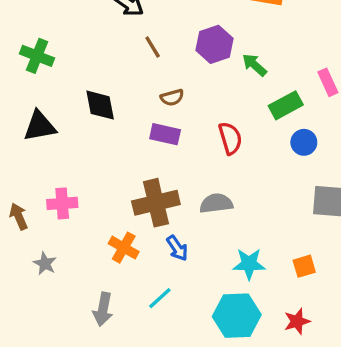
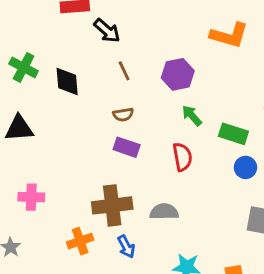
green arrow: (254, 65) -> (192, 116), moved
brown semicircle: (172, 97) -> (123, 115), moved
black diamond: (100, 105) -> (67, 81), moved
green rectangle: (286, 105) -> (233, 134), turned 40
orange cross: (124, 248) -> (80, 241), turned 35

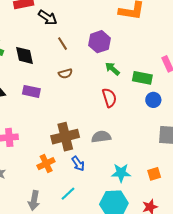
purple rectangle: (127, 147) -> (31, 91), moved

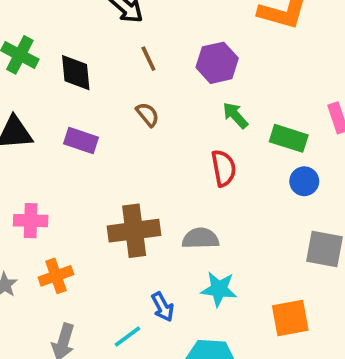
brown semicircle: (65, 74) -> (148, 115), turned -120
orange cross: (46, 164) -> (56, 276), moved
blue arrow: (78, 164) -> (163, 307), moved
cyan star: (121, 173) -> (219, 289), moved
orange square: (154, 174) -> (290, 318), size x1.5

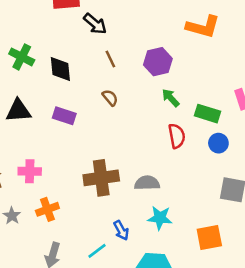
red semicircle: (224, 168) -> (177, 136), moved

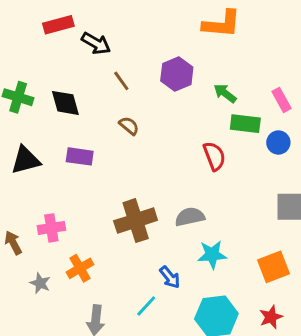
green arrow: (171, 98) -> (225, 93), moved
blue circle: (218, 143) -> (278, 143), moved

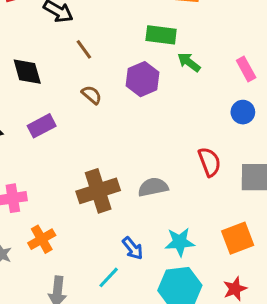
purple hexagon: (177, 74) -> (143, 79), moved
green rectangle: (245, 124) -> (161, 35), moved
purple rectangle: (80, 156) -> (42, 126), turned -36
red semicircle: (214, 156) -> (209, 162), moved
cyan star: (212, 255) -> (180, 242), moved

